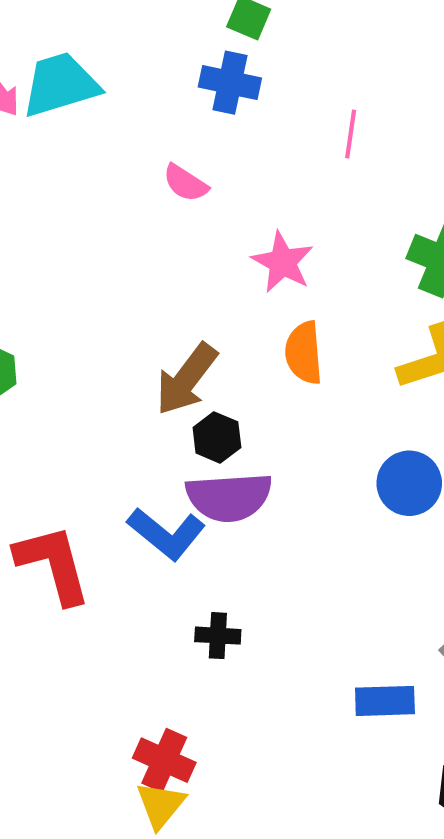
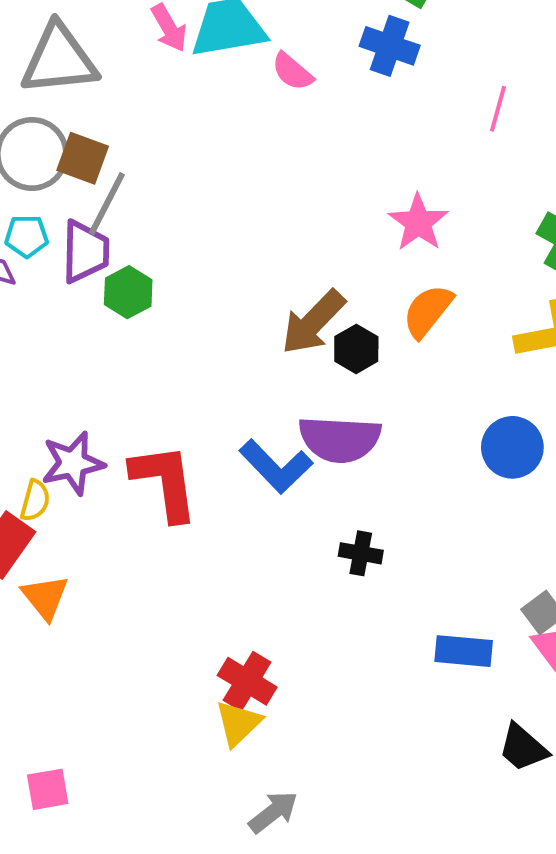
pink semicircle: (185, 183) -> (292, 72), moved
orange semicircle: (304, 353) -> (428, 311), turned 36
black hexagon: (217, 437) -> (356, 349), moved
black cross: (218, 636) -> (361, 553), moved

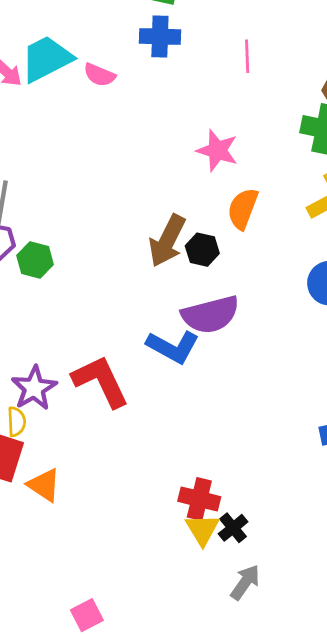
black cross: (361, 553) -> (233, 528), moved, turned -32

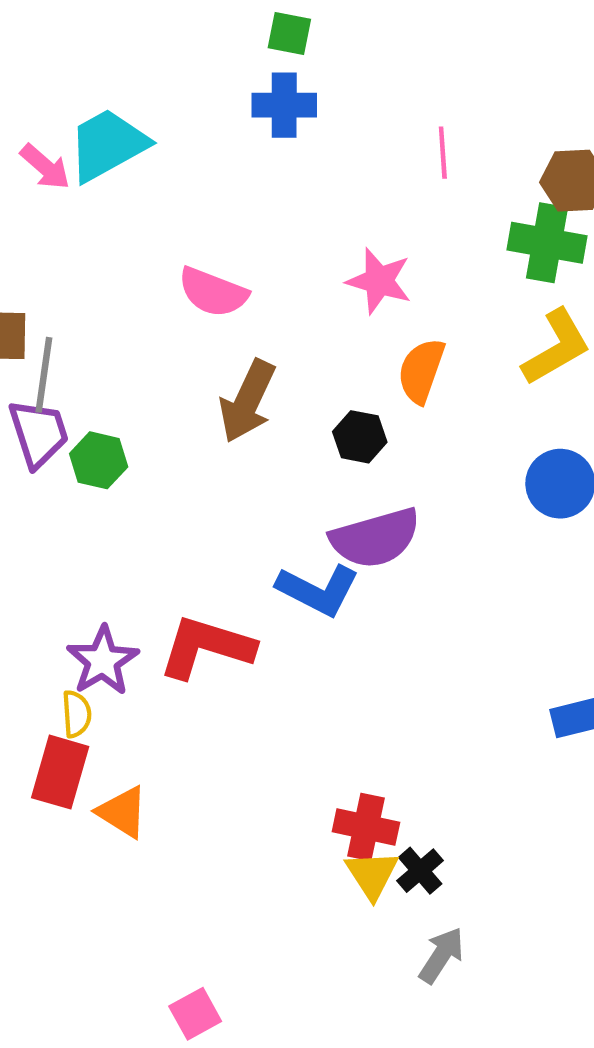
pink line: (247, 56) -> (443, 153), moved
pink semicircle: (99, 75) -> (213, 292), moved, size x1.4
brown arrow: (167, 241) -> (247, 401), moved
red L-shape: (101, 381) -> (206, 647), turned -46

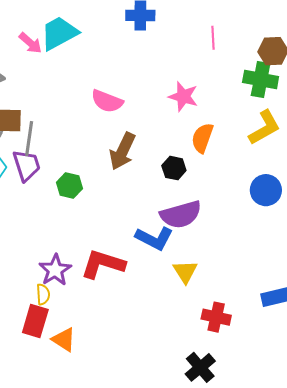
green hexagon: (99, 460) -> (69, 186), moved
red cross: (366, 827) -> (216, 317), moved
black cross: (420, 871) -> (200, 367), size x1.4
yellow triangle: (372, 875) -> (185, 272), moved

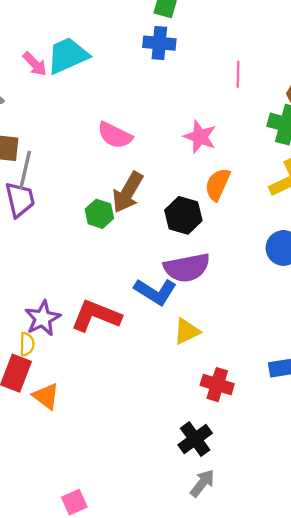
black hexagon: (174, 168) -> (183, 215), size x1.4
green hexagon: (69, 186) -> (99, 214), moved
yellow triangle: (185, 272) -> (187, 331), turned 32

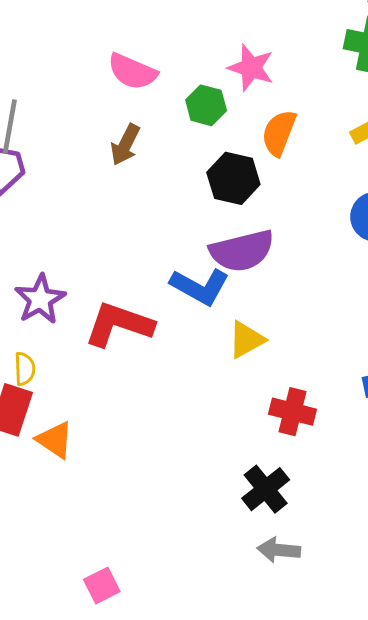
brown arrow: (128, 192) -> (125, 145), moved, size x0.7
green hexagon: (99, 214) -> (206, 105), moved
purple star: (43, 318) -> (40, 299), moved
gray arrow: (202, 483) -> (279, 550), turned -120

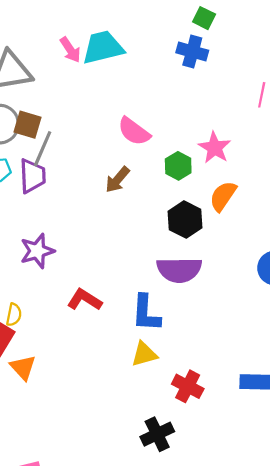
blue L-shape: (200, 287) -> (146, 313), moved, turned 51
purple star: (40, 299) -> (37, 251), moved
red L-shape: (119, 324) -> (84, 300), size x0.7
yellow triangle: (246, 340) -> (144, 354), moved

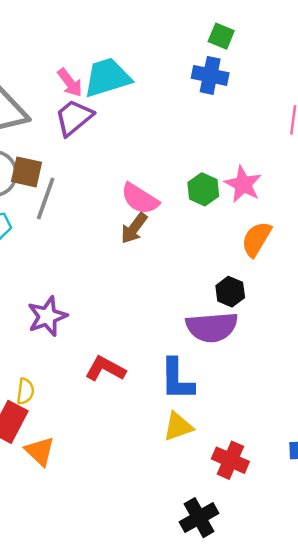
pink semicircle: (134, 131) -> (140, 199), moved
green hexagon: (178, 166) -> (203, 189), moved
purple trapezoid: (32, 176) -> (74, 118), moved, turned -123
black hexagon: (185, 220) -> (230, 292), moved, size x0.7

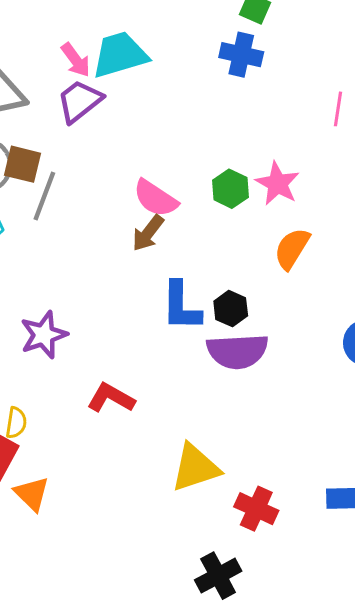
black hexagon: (230, 292) -> (231, 309), moved
blue L-shape: (177, 379) -> (181, 306), moved
yellow triangle: (178, 427) -> (195, 468), size x1.4

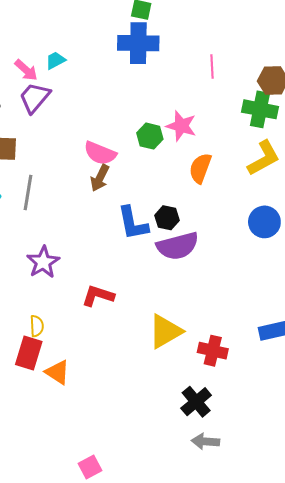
cyan trapezoid: (120, 55) -> (55, 60), size x0.5
blue cross: (241, 55) -> (138, 43), size x1.4
gray line: (44, 196) -> (28, 192), moved

